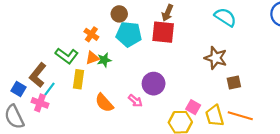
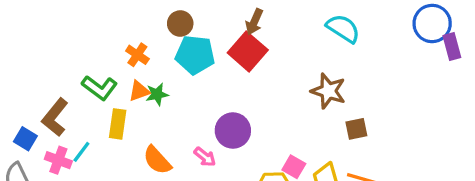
red square: (163, 32) -> (248, 51), turned 35
cyan line: (50, 89) -> (81, 152), moved

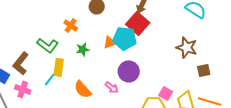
cyan pentagon: (195, 55) -> (125, 38), moved
orange triangle: (139, 91) -> (110, 42), moved
cyan line: (81, 152) -> (50, 79), moved

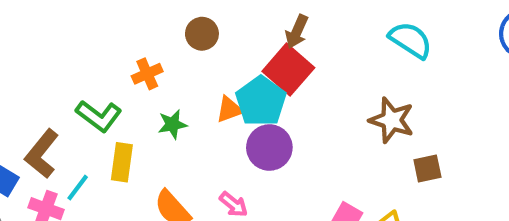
orange cross: (71, 25) -> (147, 74), turned 32
cyan pentagon: (125, 38) -> (261, 101), turned 30
purple circle: (129, 71) -> (269, 147), moved
cyan line: (50, 79) -> (78, 188), moved

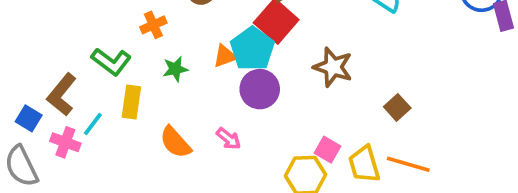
brown star: (392, 120) -> (333, 67), moved
brown square: (427, 169) -> (397, 107), turned -30

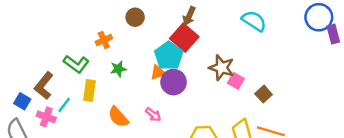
orange triangle: (225, 56) -> (158, 72), moved
pink square: (328, 150) -> (236, 81), moved

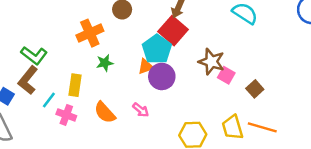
orange cross: (104, 40) -> (90, 33), size x1.5
green L-shape: (76, 64) -> (34, 55), moved
pink cross: (46, 117) -> (66, 115), moved

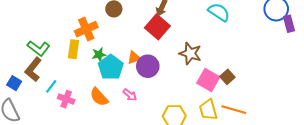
cyan pentagon: (157, 49) -> (111, 67), moved
pink square: (226, 75) -> (208, 80), moved, size x1.5
yellow rectangle: (75, 85) -> (74, 49), moved

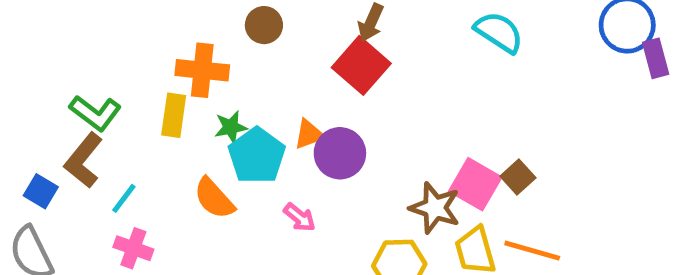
orange cross: (86, 29) -> (202, 70), turned 30
brown star: (190, 53) -> (435, 208), moved
orange semicircle: (99, 97) -> (214, 198), moved
pink cross: (66, 99) -> (133, 248), moved

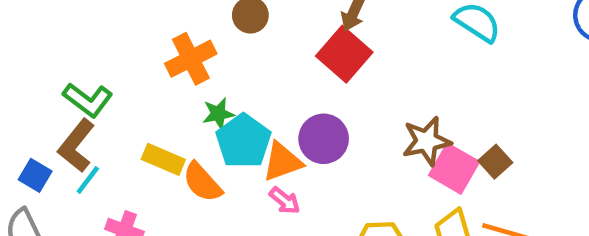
orange cross: (202, 70) -> (191, 59), turned -33
yellow rectangle: (174, 115) -> (163, 159), moved, turned -75
orange triangle: (309, 134) -> (282, 162), moved, size x1.4
cyan line: (124, 198) -> (88, 180), moved
brown star: (435, 208) -> (427, 141), moved, turned -30

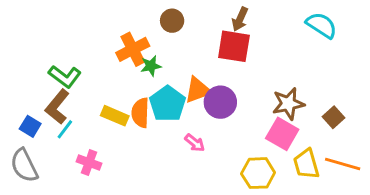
red square: (344, 54) -> (234, 46), turned -32
green star: (218, 114) -> (151, 66), moved
orange triangle: (282, 162) -> (198, 90), moved
pink square: (454, 169) -> (282, 134), moved
orange semicircle: (202, 182) -> (140, 113), moved, turned 44

